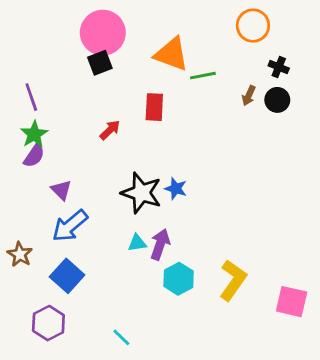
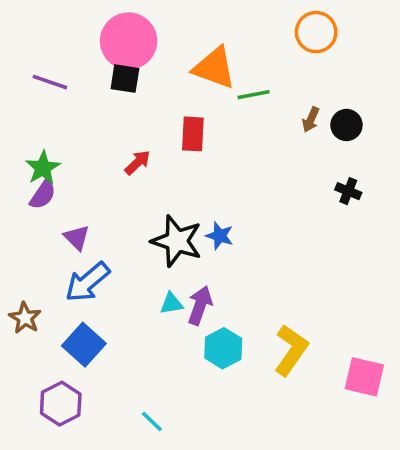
black square: (100, 63) -> (125, 79), turned 30
black cross: (279, 67) -> (348, 191), moved
purple line: (31, 97) -> (50, 82), moved, turned -52

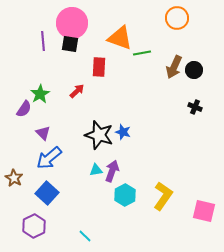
purple line: (50, 82) -> (43, 41), moved, turned 66
brown arrow: (311, 120) -> (174, 67), size x1.6
red rectangle: (193, 134) -> (99, 67), moved
green star: (43, 168) -> (40, 94), moved

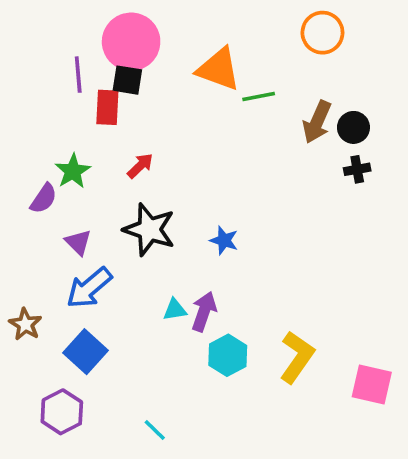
red rectangle: (99, 67) -> (107, 107), moved
black cross: (195, 107) -> (357, 169), moved, turned -32
black star: (99, 135) -> (149, 230), moved

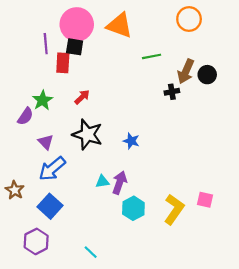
orange triangle: (219, 69) -> (120, 25), moved
black cross: (357, 169) -> (172, 92), moved
pink square: (372, 384) -> (205, 200), moved, size x0.7

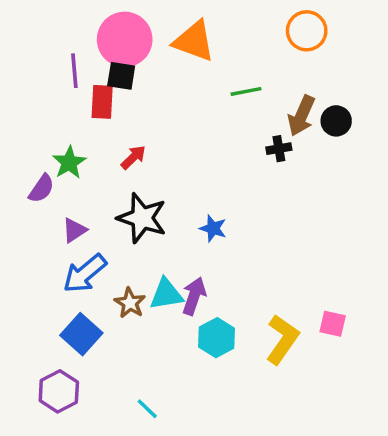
purple triangle: (46, 142) -> (74, 230), turned 42
cyan triangle: (102, 182) -> (166, 294), size x1.5
brown star: (15, 190) -> (130, 303), moved

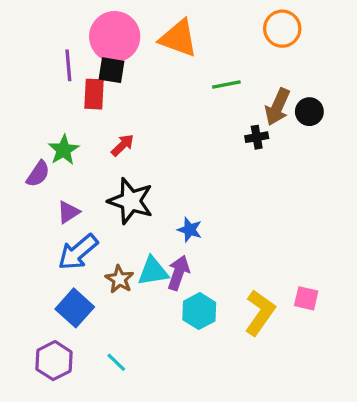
blue star: (213, 228) -> (190, 230), moved
cyan line: (147, 409) -> (116, 362), moved

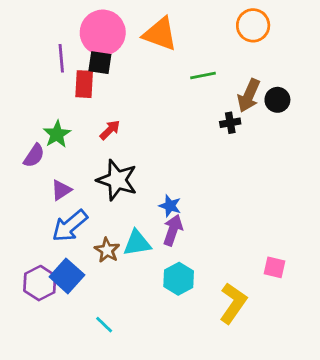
purple arrow: (178, 273) -> (173, 230), moved
yellow L-shape: (260, 313) -> (233, 303), moved
purple hexagon: (54, 361) -> (40, 283), moved

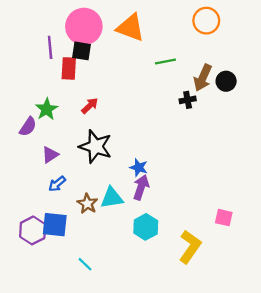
blue arrow: (70, 226) -> (57, 184), size x0.6
blue square: (67, 276) -> (55, 225), turned -36

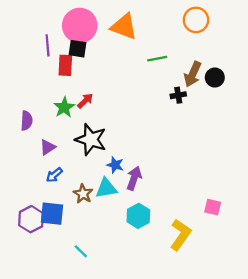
green star: (47, 109) -> (64, 107), moved
purple semicircle: (28, 127) -> (27, 121), turned -30
blue star: (139, 167) -> (115, 165), moved

